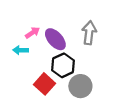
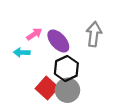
gray circle: (80, 86) -> (67, 90), moved

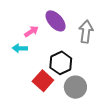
purple ellipse: (58, 41) -> (56, 21), moved
gray circle: (67, 90) -> (75, 87), moved

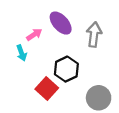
cyan arrow: (20, 48) -> (21, 53), turned -112
gray circle: (75, 87) -> (99, 98), moved

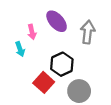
pink arrow: (34, 35) -> (32, 32), turned 112
gray circle: (99, 98) -> (79, 91), moved

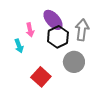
black hexagon: (62, 64) -> (58, 37), moved
gray circle: (79, 91) -> (74, 62), moved

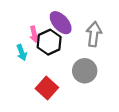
black hexagon: (58, 37) -> (49, 42), moved

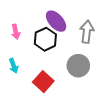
pink arrow: (34, 34) -> (16, 32), moved
cyan arrow: (22, 52) -> (14, 66), moved

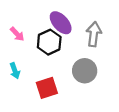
pink arrow: (16, 32) -> (17, 34), turned -32
red square: (43, 82) -> (47, 88), turned 30

